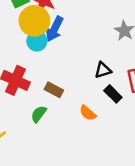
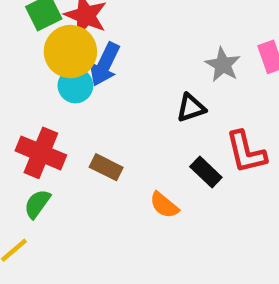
black triangle: (103, 70) -> (191, 108), moved
green semicircle: (39, 114) -> (37, 204), moved

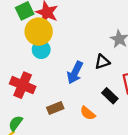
blue arrow: (105, 64) -> (75, 73), moved
brown rectangle: (106, 167) -> (55, 108), moved, turned -49
green semicircle: (37, 204) -> (16, 123), moved

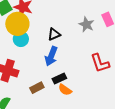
black triangle: (102, 62) -> (54, 34), moved
black rectangle: (110, 96) -> (59, 79), moved, turned -64

